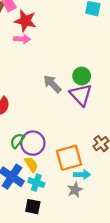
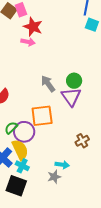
orange square: (69, 158) -> (42, 116), moved
yellow semicircle: (31, 164) -> (20, 150), size x1.5
black square: (33, 207) -> (16, 186), size x1.5

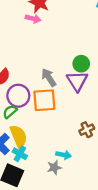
gray arrow: (48, 84) -> (49, 77), moved
purple circle: (24, 132) -> (18, 96), moved

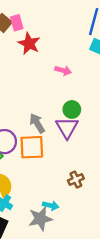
pink arrow: (33, 19) -> (63, 70), moved
gray star: (54, 168) -> (40, 219), size x1.5

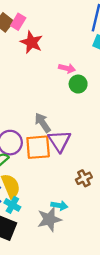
pink rectangle: (17, 23) -> (18, 22), turned 49
green circle: (72, 109) -> (78, 84), moved
purple triangle: (67, 128) -> (59, 141), moved

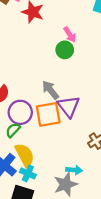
pink arrow: (67, 68) -> (70, 35), turned 49
green circle: (78, 84) -> (65, 50), moved

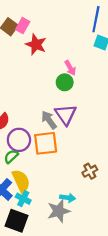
purple triangle: (69, 106) -> (66, 115), moved

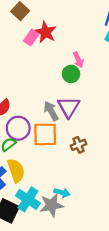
pink rectangle: (23, 26) -> (31, 38), moved
brown cross: (90, 171) -> (79, 145), moved
cyan cross: (23, 199) -> (28, 199), moved, size x1.5

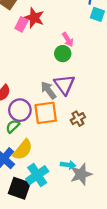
yellow semicircle: (16, 171) -> (23, 150), turned 65
cyan cross: (28, 199) -> (37, 175), turned 30
gray star: (51, 205) -> (81, 174), moved

